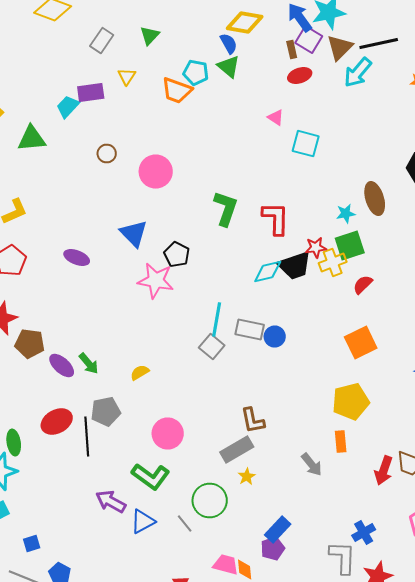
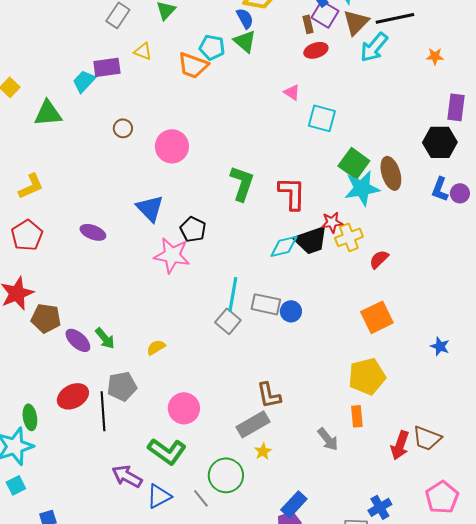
yellow triangle: (127, 76) -> (143, 51), turned -42
cyan star: (346, 214) -> (362, 188), size x1.8
green square: (350, 246) -> (354, 163), moved, turned -36

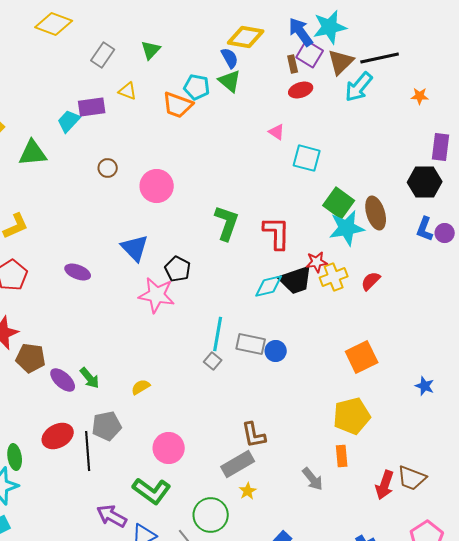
red semicircle: (379, 259) -> (371, 281), moved
gray square: (228, 321) -> (213, 361), size x0.7

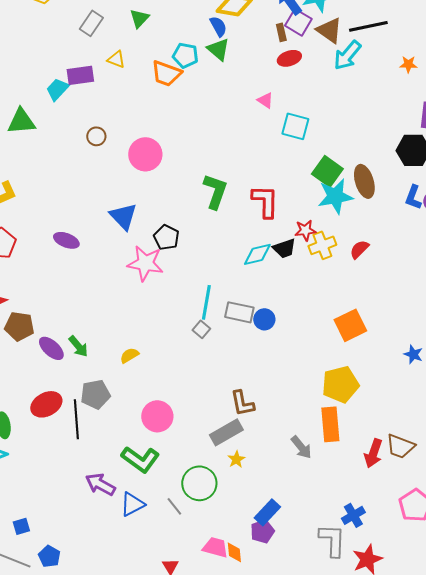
brown triangle: (341, 62) -> (329, 30), turned -40
black trapezoid: (296, 280) -> (284, 248), size x0.7
orange rectangle: (342, 456) -> (330, 424), size x1.6

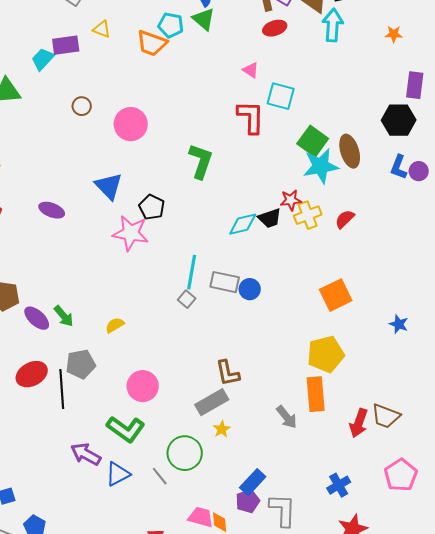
cyan arrow: (347, 55) -> (333, 25), turned 144
red L-shape: (265, 201) -> (251, 117), moved
gray L-shape: (332, 540) -> (283, 510), moved

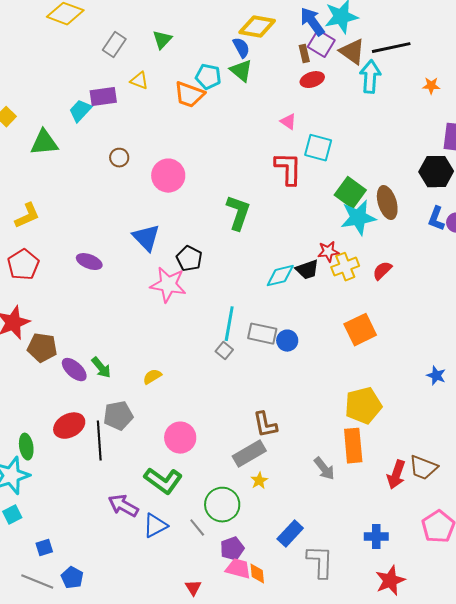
orange square: (336, 295) -> (360, 330), moved
blue cross: (339, 485) -> (376, 537), turned 30
purple pentagon: (248, 501) -> (232, 549), moved

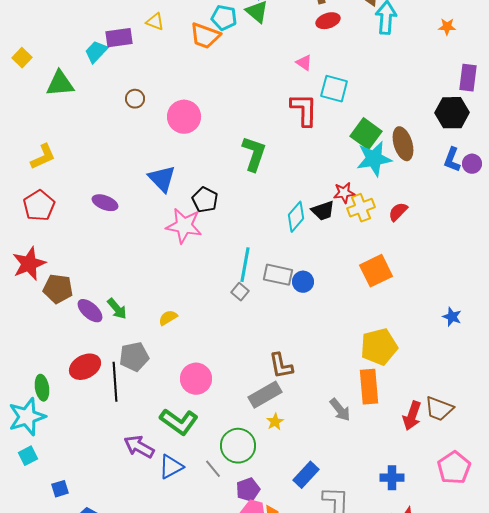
cyan diamond: (280, 276) -> (296, 217), turned -36

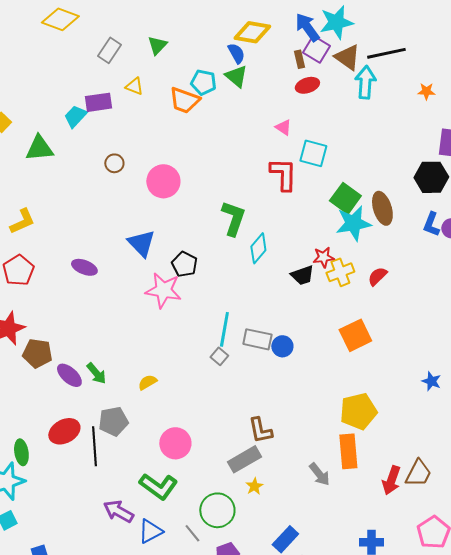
cyan diamond: (296, 217) -> (258, 248), moved
brown trapezoid: (439, 409) -> (418, 473), turned -84

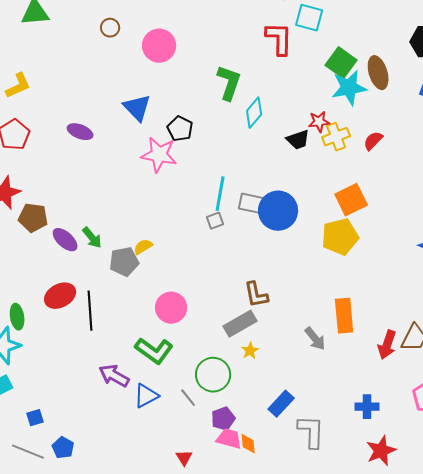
blue circle: (282, 346) -> (278, 211), size x1.8
gray square: (219, 356) -> (215, 221), turned 30
yellow pentagon: (358, 411) -> (340, 237), moved
gray pentagon: (113, 421) -> (124, 262), moved

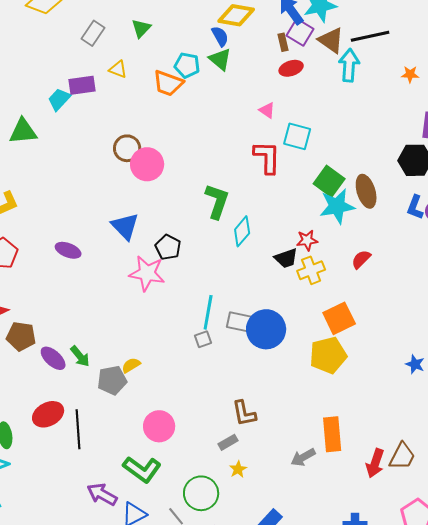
brown circle: (110, 28) -> (127, 148), moved, size x1.4
yellow cross: (336, 137) -> (311, 270), moved
gray rectangle: (240, 324) -> (228, 442), size x0.6
gray arrow: (315, 339) -> (303, 457), turned 100

